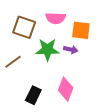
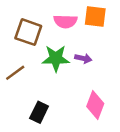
orange square: (81, 30) -> (95, 17), moved
pink diamond: (66, 89) -> (95, 105), moved

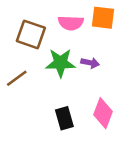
black rectangle: (39, 112) -> (64, 118), moved, turned -42

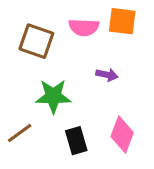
green star: (60, 63) -> (53, 96), moved
brown line: (17, 78) -> (20, 133), moved

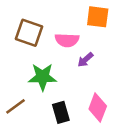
pink semicircle: (84, 27) -> (67, 40), moved
purple arrow: (107, 75) -> (85, 60), turned 126

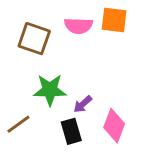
pink semicircle: (67, 40) -> (78, 26), moved
purple arrow: (85, 60) -> (83, 104), moved

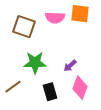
purple arrow: (83, 104) -> (70, 66), moved

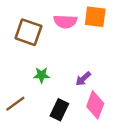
green star: (35, 63) -> (42, 75), size x0.6
black rectangle: (50, 92) -> (59, 110), turned 42

